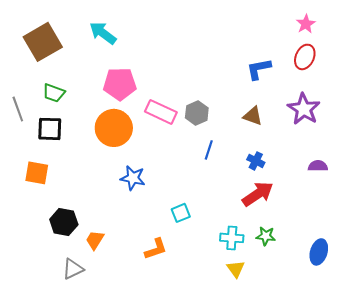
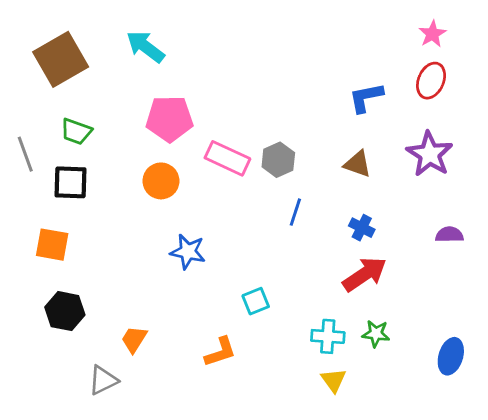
orange circle: (114, 128) -> (161, 181), size x0.7
black hexagon: (64, 222) -> (65, 311), moved

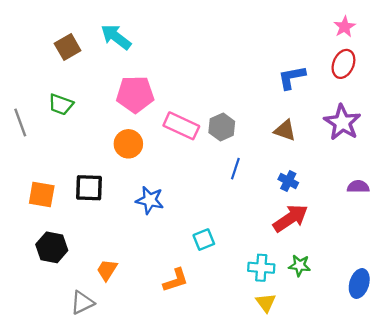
brown square: (61, 59) -> (68, 47), moved, size x0.6
black square: (71, 182) -> (89, 188), moved

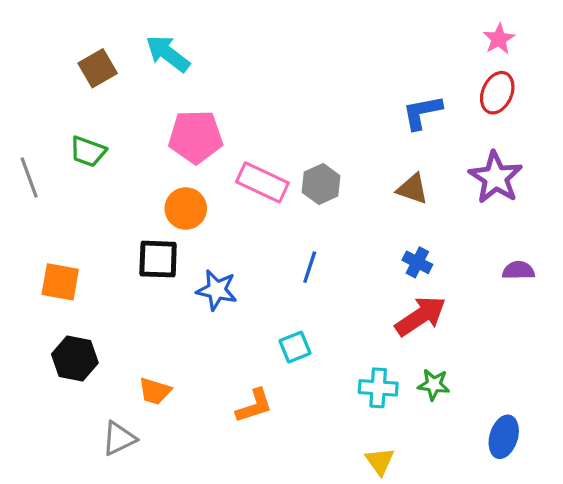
blue line: (235, 169) -> (310, 267), moved
black square: (89, 188) -> (158, 259), moved
orange trapezoid: (107, 270) -> (155, 391), turned -105
blue ellipse: (359, 283) -> (504, 437), moved
yellow triangle: (266, 303) -> (380, 461), moved

